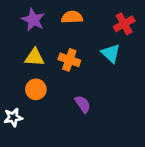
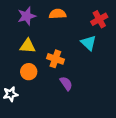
purple star: (33, 20) -> (27, 16), turned 30
orange cross: (69, 60) -> (55, 59), moved

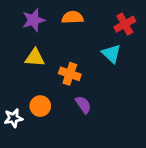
orange circle: (29, 72) -> (40, 106), moved

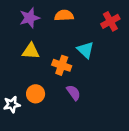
cyan triangle: (111, 54) -> (85, 50), moved

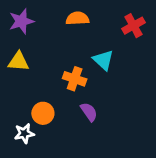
purple star: (30, 18) -> (21, 21), moved
yellow triangle: (31, 51) -> (19, 62), moved
white star: (12, 105) -> (24, 133), moved

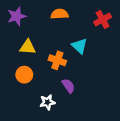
yellow triangle: (19, 62) -> (28, 47), moved
orange circle: (43, 113) -> (24, 75), moved
white star: (24, 133) -> (47, 102), moved

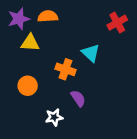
orange semicircle: (60, 14) -> (48, 16), moved
yellow triangle: (28, 47) -> (30, 43), moved

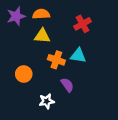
red cross: (117, 23) -> (83, 24), moved
yellow triangle: (30, 43) -> (42, 36), moved
cyan triangle: (91, 53) -> (78, 55), moved, turned -35

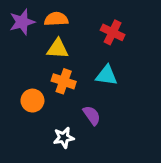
red cross: (83, 24) -> (113, 32), turned -35
orange cross: (56, 60) -> (64, 81), moved

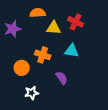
purple star: (22, 22) -> (13, 29), moved
yellow triangle: (58, 49) -> (54, 28), moved
white star: (64, 138) -> (32, 93), moved

